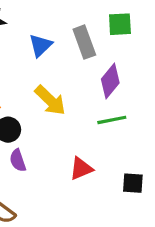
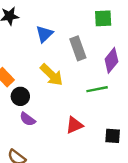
gray rectangle: (84, 42) -> (78, 48), moved
purple diamond: (110, 81) -> (111, 60), moved
purple semicircle: (18, 160) -> (28, 119), turned -35

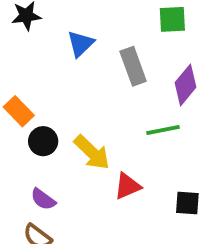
yellow arrow: (52, 75) -> (92, 152), moved
purple semicircle: (28, 119) -> (43, 199), moved

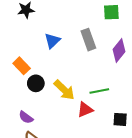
blue triangle: (81, 44) -> (52, 41), moved
green line: (163, 130) -> (99, 91), moved
purple semicircle: (43, 199) -> (26, 117), moved

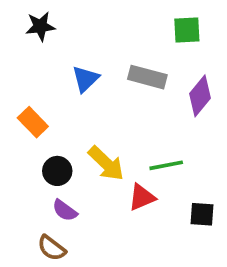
gray rectangle: (88, 40) -> (147, 77), turned -55
black circle: (36, 83) -> (57, 171), moved
purple semicircle: (26, 117) -> (65, 210), moved

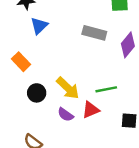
blue triangle: (85, 79) -> (39, 26), moved
purple semicircle: (65, 210) -> (65, 115), moved

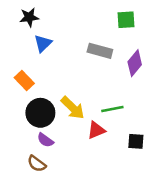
black circle: (37, 93) -> (40, 113), size x1.5
purple semicircle: (65, 115) -> (45, 140), moved

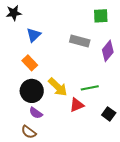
black star: (29, 17) -> (14, 13), moved
orange rectangle: (24, 81) -> (30, 63), moved
black square: (136, 141) -> (109, 114), turned 32

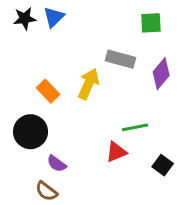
blue triangle: (34, 35) -> (54, 17), moved
yellow arrow: (58, 87) -> (89, 84), moved, turned -110
black circle: (32, 91) -> (30, 132), moved

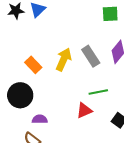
gray rectangle: (120, 59) -> (91, 56), moved, turned 42
purple semicircle: (57, 164) -> (40, 119), turned 144

